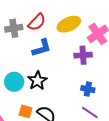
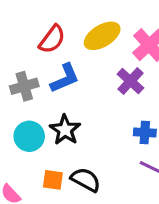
gray cross: (14, 28) -> (24, 86), moved
purple cross: (83, 55) -> (130, 81), turned -36

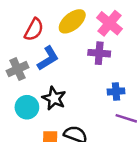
purple cross: (130, 81) -> (99, 53), turned -30

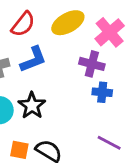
blue cross: (116, 91) -> (102, 92), moved

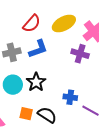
blue cross: (102, 92) -> (70, 97), moved

